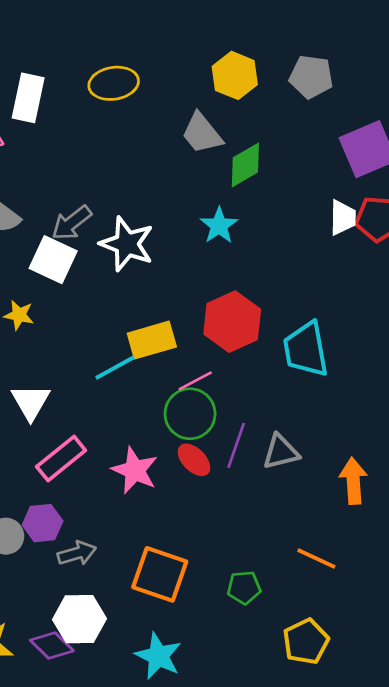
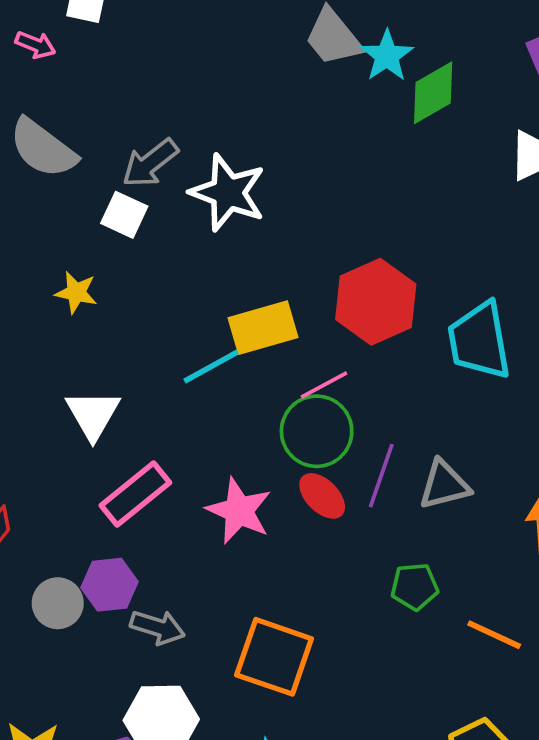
green diamond: (245, 165) -> (433, 93), moved
cyan star: (219, 226) -> (387, 56), moved
white square: (53, 260) -> (124, 215), size x0.7
gray arrow: (77, 553) -> (158, 627), turned 33
green pentagon: (244, 588) -> (415, 587), moved

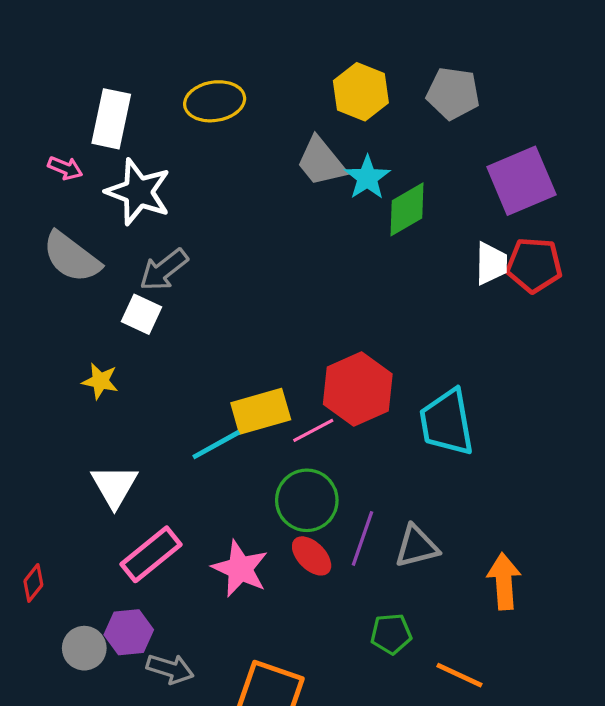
white star: (228, 193) -> (138, 192), moved
pink line: (324, 385) -> (313, 430), moved

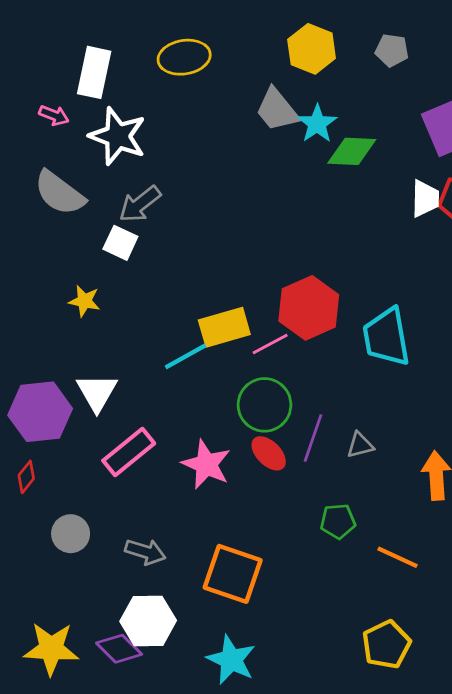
gray pentagon: (453, 93) -> (392, 50), size x0.7
green diamond: (407, 209) -> (352, 151), turned 33
gray triangle: (416, 546) -> (360, 445), size x0.7
purple hexagon: (129, 632) -> (40, 412), moved, size x1.5

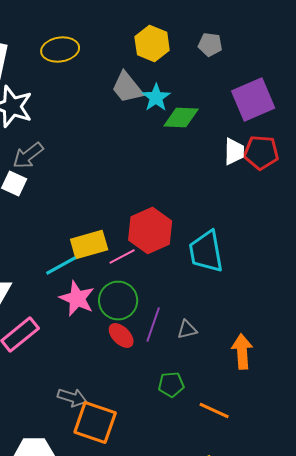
pink star: (206, 464) -> (77, 298), moved
gray arrow: (145, 552) -> (72, 398), moved

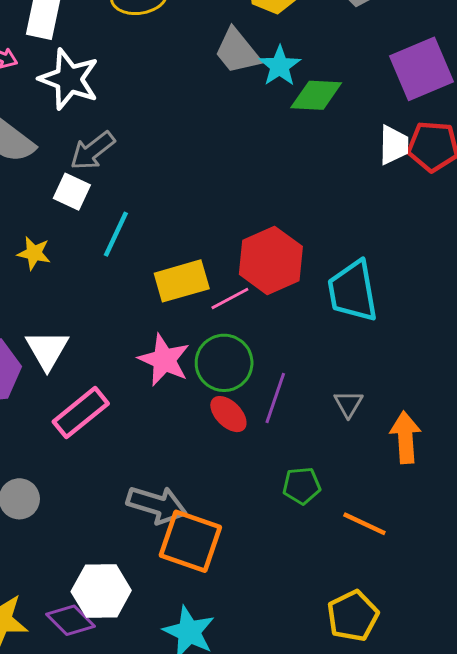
cyan line: (61, 266) -> (116, 234), moved, turned -36
gray triangle: (187, 330) -> (348, 404), moved, turned -45
gray arrow: (72, 398) -> (157, 505), size x1.4

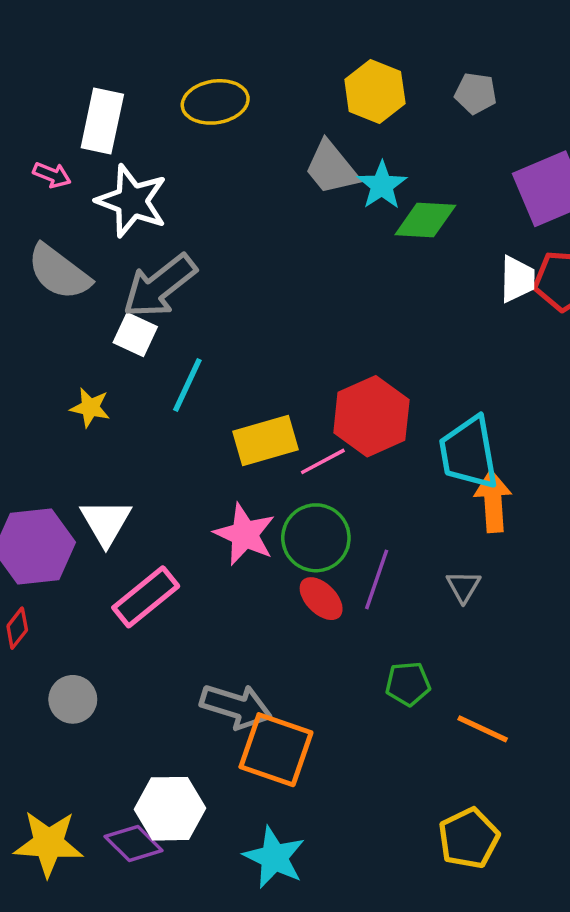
gray arrow: (92, 151) -> (160, 286), size x1.4
orange arrow: (405, 437) -> (493, 501), moved

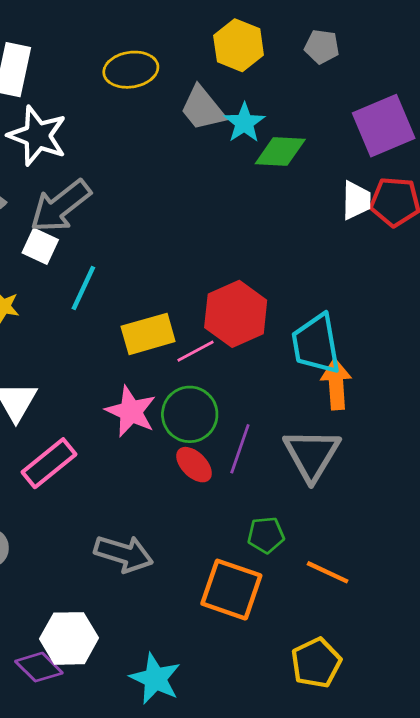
yellow ellipse: (215, 102) -> (131, 70), moved
gray triangle: (464, 586) -> (312, 455), size x2.0
orange square: (276, 750) -> (231, 590), moved

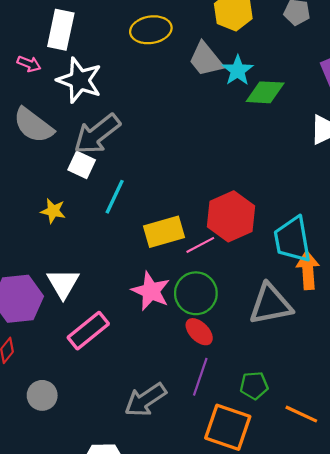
purple line: (240, 449) -> (200, 377), moved
gray triangle: (312, 455) -> (271, 304), moved, turned 48
gray arrow: (124, 554) -> (145, 400), turned 129

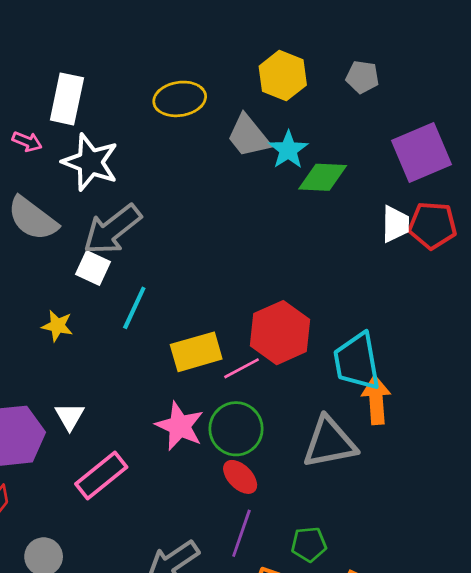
white triangle: (63, 283) -> (70, 416), size x0.7

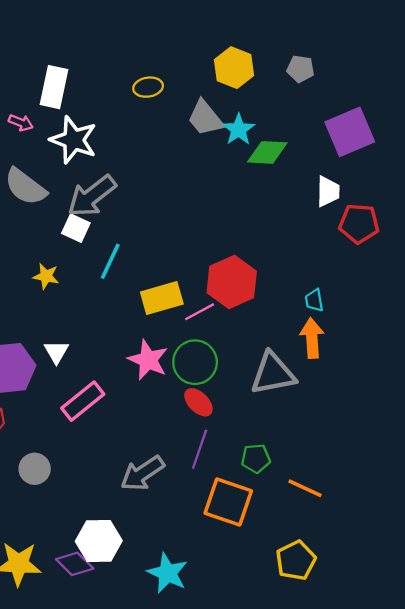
yellow ellipse: (180, 99) -> (148, 87), size x0.7
red pentagon: (433, 225) -> (359, 223), moved
cyan trapezoid: (357, 361) -> (314, 300), moved, size x0.5

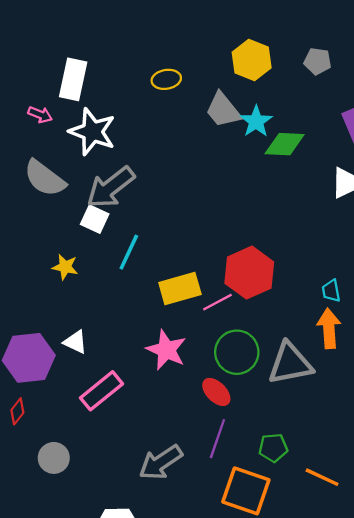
white triangle: (56, 352) -> (75, 342), turned -35
green circle: (195, 362) -> (237, 352), moved

